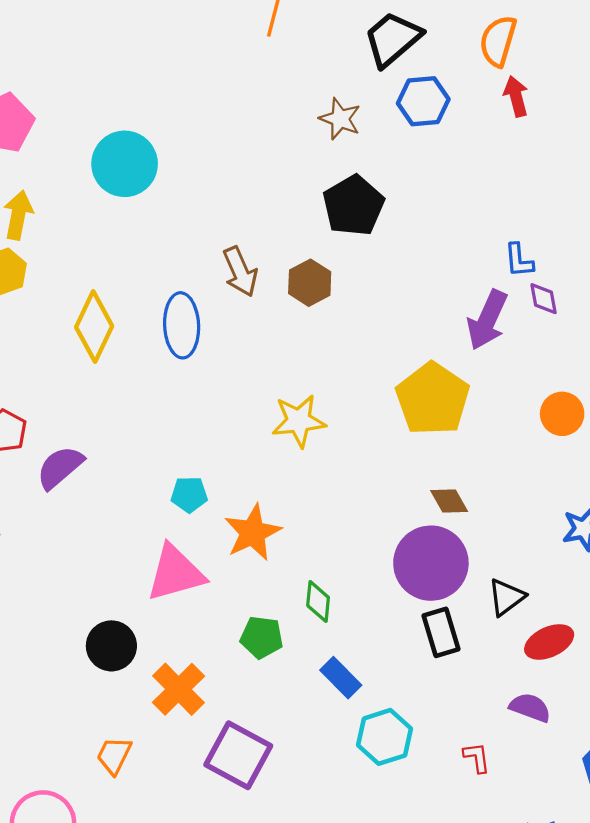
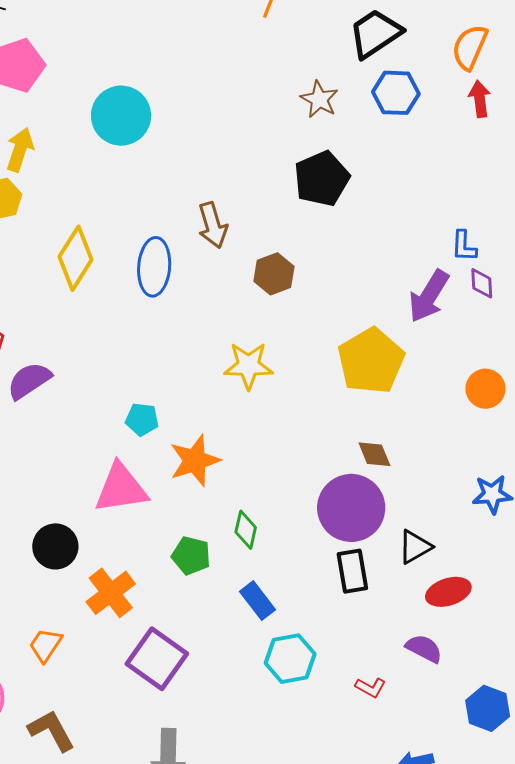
brown hexagon: (310, 283) -> (274, 274), moved
red L-shape: (477, 758) -> (371, 687), turned 120

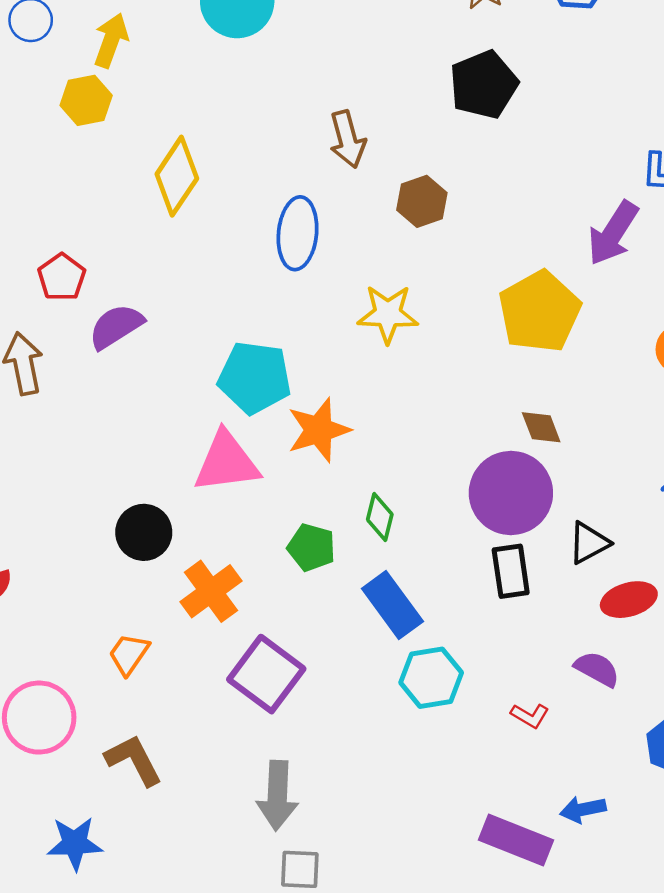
blue ellipse: (154, 267) -> (298, 233), moved
cyan pentagon: (142, 419) -> (255, 378), size x1.8
blue rectangle: (258, 601) -> (392, 605), size x1.4

